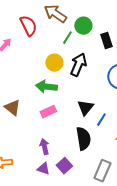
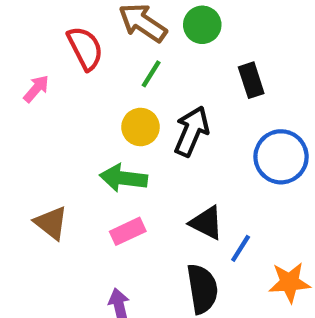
green circle: (83, 26) -> (202, 25), moved
green line: (67, 38) -> (151, 74), moved
black triangle: (85, 108) -> (207, 223), turned -42

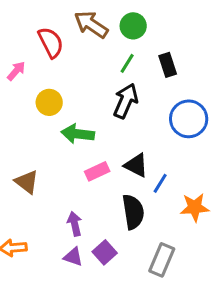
green line: (151, 74) -> (127, 63), moved
yellow circle: (141, 127) -> (49, 102), moved
brown triangle: (51, 223) -> (27, 182), moved
pink rectangle: (128, 231) -> (97, 171), moved

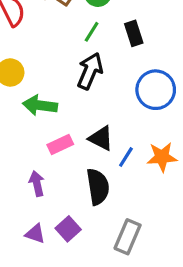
orange star: (195, 207) -> (162, 157), moved
purple arrow: (75, 224) -> (37, 184), moved

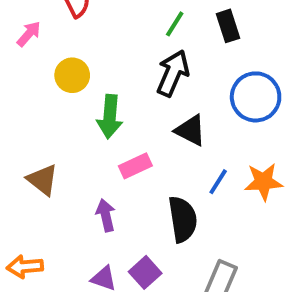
green arrow: (40, 105) -> (110, 117), turned -92
black triangle: (101, 138) -> (191, 130), moved

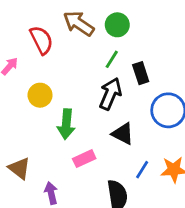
black rectangle: (228, 26) -> (141, 73), moved
purple arrow: (106, 215) -> (51, 193), moved

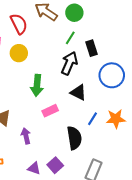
yellow circle: (40, 95) -> (19, 53), moved

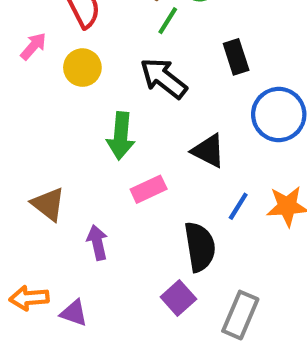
green line: (70, 38) -> (168, 21), moved
black arrow: (69, 63) -> (164, 78), moved, turned -75
purple square: (55, 165) -> (178, 298), moved
purple triangle: (34, 168) -> (74, 313), moved

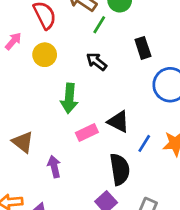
black arrow: (164, 78) -> (96, 62), size x0.7
black triangle: (208, 151) -> (118, 122), moved

